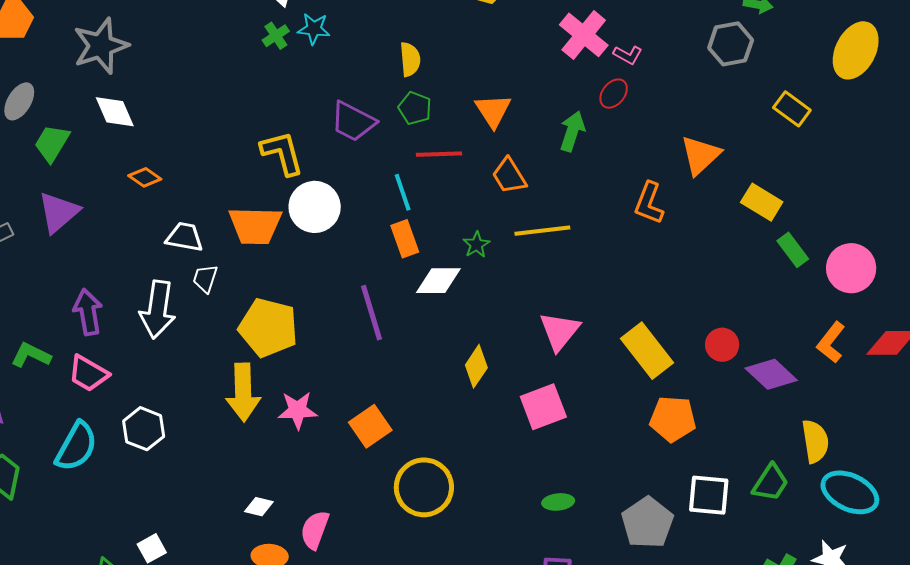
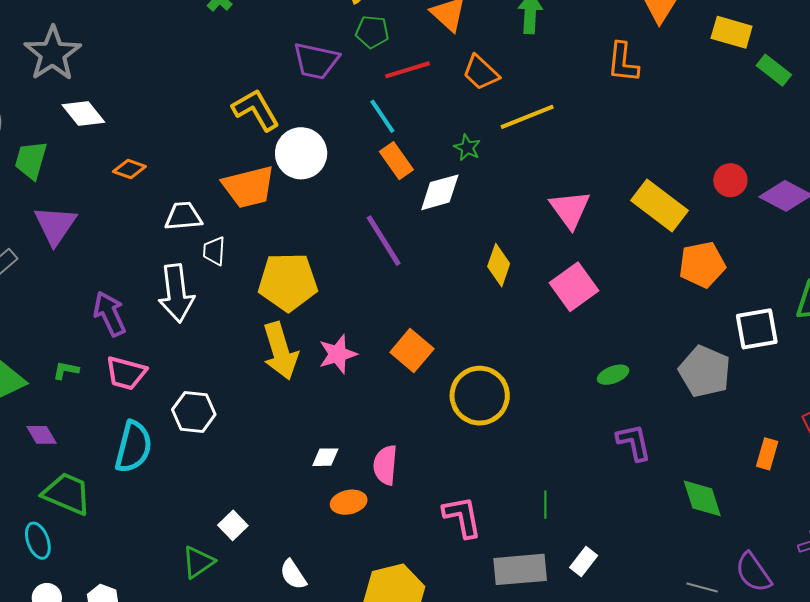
green L-shape: (31, 355) -> (66, 370), size x0.7

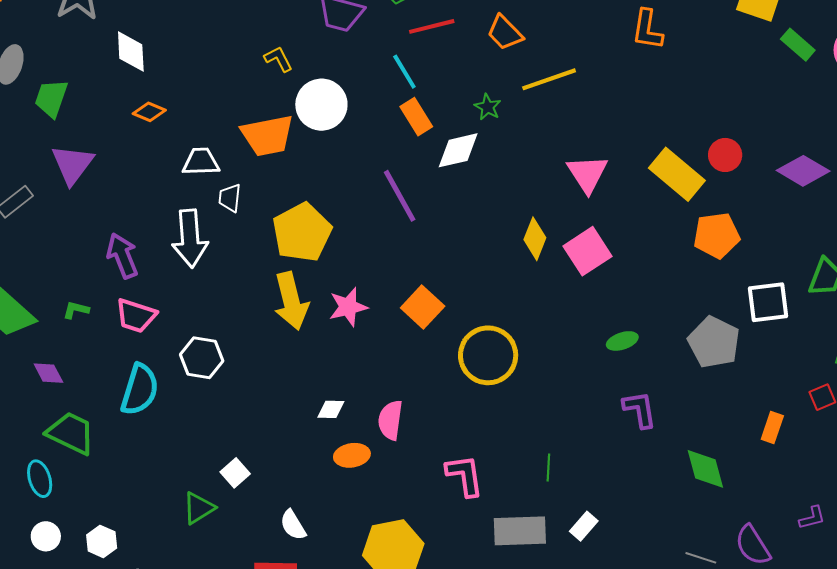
yellow L-shape: (256, 110) -> (278, 59), size x0.6
white diamond: (83, 114) -> (131, 52), moved, turned 33
red circle: (730, 180) -> (725, 155), moved
yellow diamond: (499, 265) -> (535, 239), moved
yellow pentagon: (288, 282) -> (302, 232), turned -30

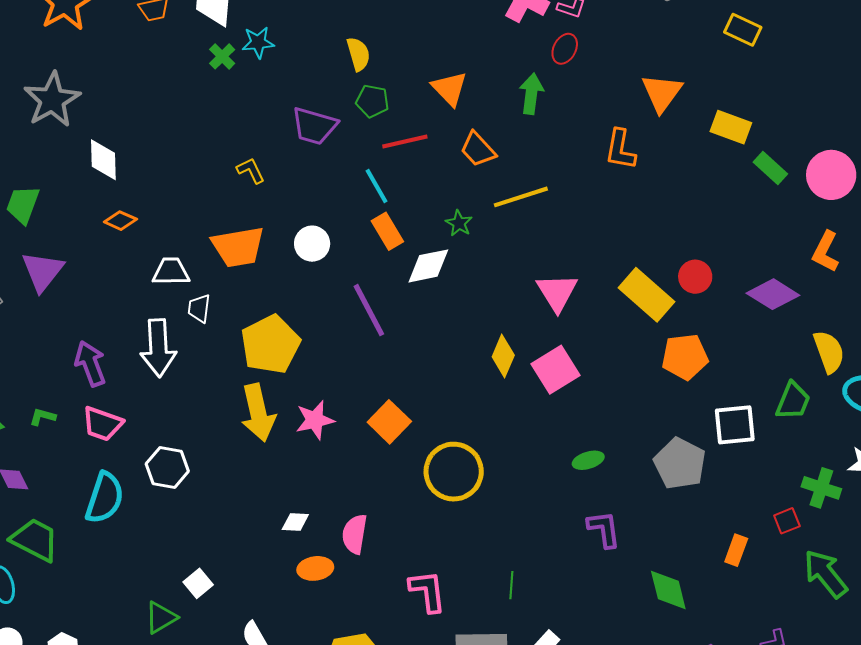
white circle: (321, 105) -> (312, 244), moved, size x0.7

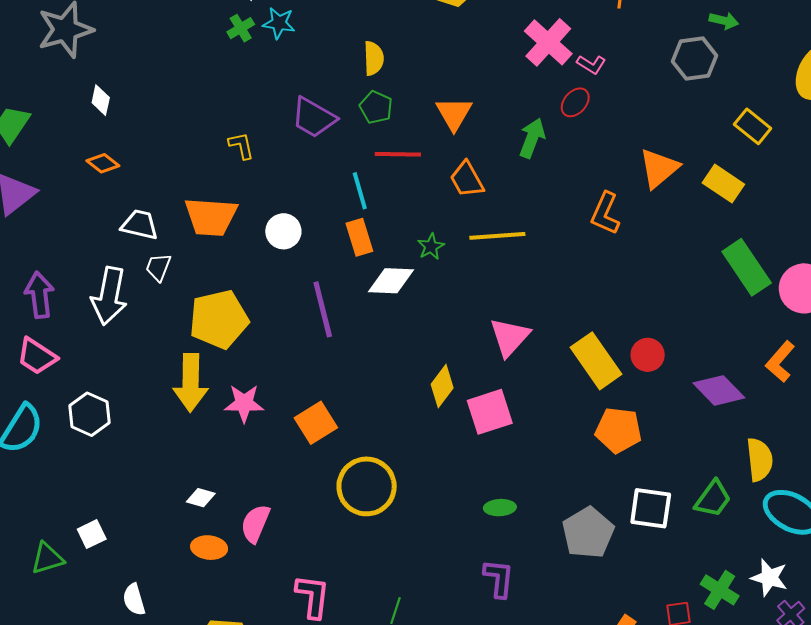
yellow rectangle: (731, 127) -> (723, 184), moved
white diamond: (103, 160) -> (101, 100), size x0.7
green rectangle: (770, 168) -> (747, 267), size x1.6

